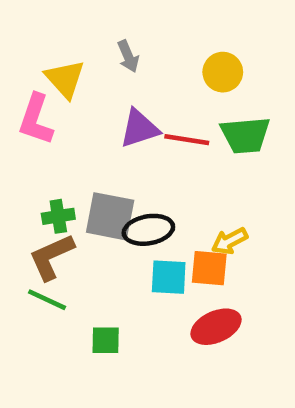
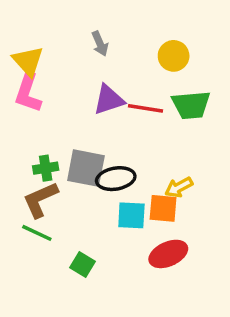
yellow triangle: (65, 79) -> (28, 61), moved
green square: (106, 340) -> (82, 264), turned 30

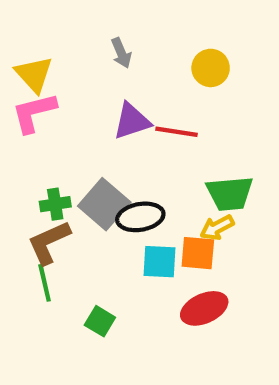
pink L-shape: (28, 93) -> (34, 113), turned 57
green trapezoid: (191, 105) -> (230, 193), moved
gray square: (86, 168) -> (104, 204), turned 30
green line: (37, 233) -> (45, 283), turned 52

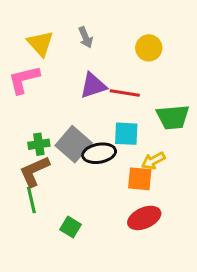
yellow triangle: (34, 74) -> (40, 43), moved
green trapezoid: (230, 193) -> (173, 117), moved
cyan square: (160, 262) -> (126, 134), moved

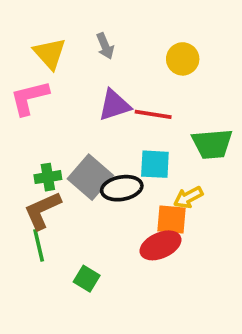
red ellipse: (144, 218) -> (161, 245), moved

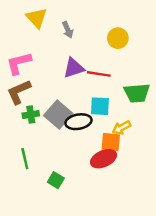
yellow triangle: (50, 53) -> (37, 18), moved
brown L-shape: (42, 210) -> (19, 92), moved

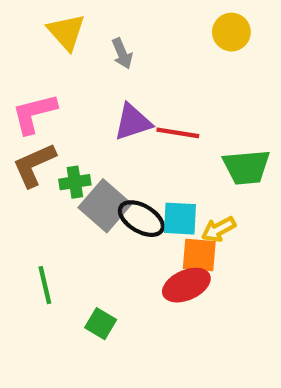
yellow circle: (118, 38) -> (231, 32), moved
cyan square: (100, 106) -> (180, 219), moved
green cross: (31, 115) -> (75, 182), moved
black ellipse: (78, 122) -> (141, 219), turned 40

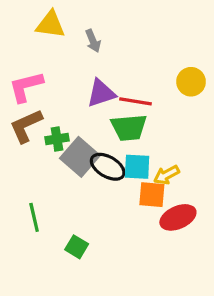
yellow triangle: (66, 32) -> (50, 25), turned -40
yellow circle: (231, 32) -> (191, 82), moved
green trapezoid: (246, 167) -> (129, 128), moved
red ellipse: (186, 285) -> (178, 217), moved

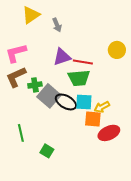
yellow triangle: (50, 25) -> (31, 15), turned -42

